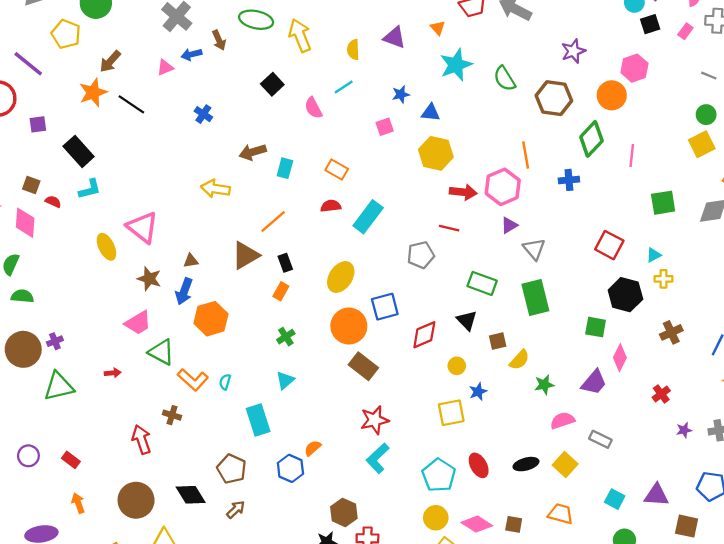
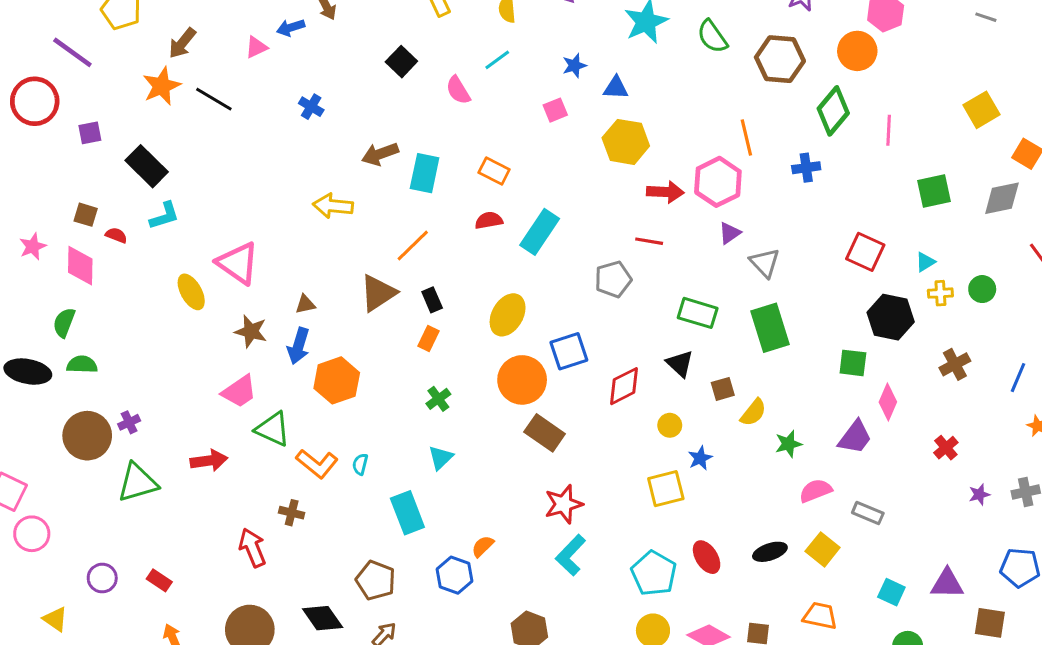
green circle: (706, 115) -> (982, 289), moved
cyan rectangle: (285, 168) -> (425, 173), size x1.4
red arrow: (113, 373) -> (209, 461), size x1.6

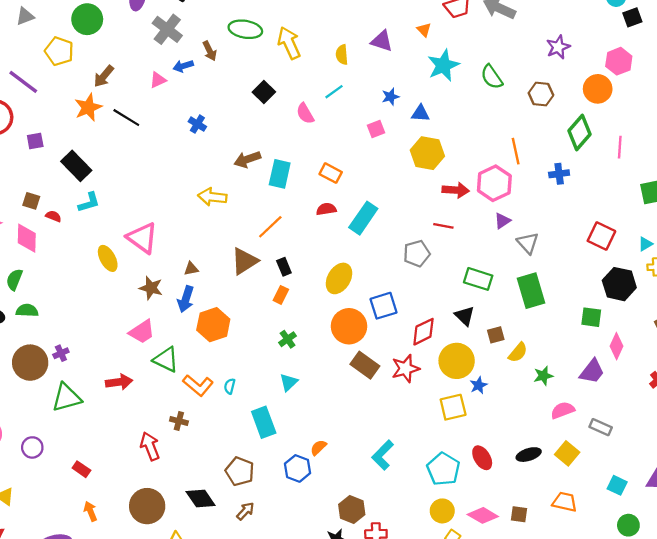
brown hexagon: (780, 59) -> (541, 94), size x0.7
yellow circle: (670, 425) -> (457, 361), size x2.0
red star: (564, 504) -> (405, 369), moved
purple circle: (102, 578) -> (32, 447), moved

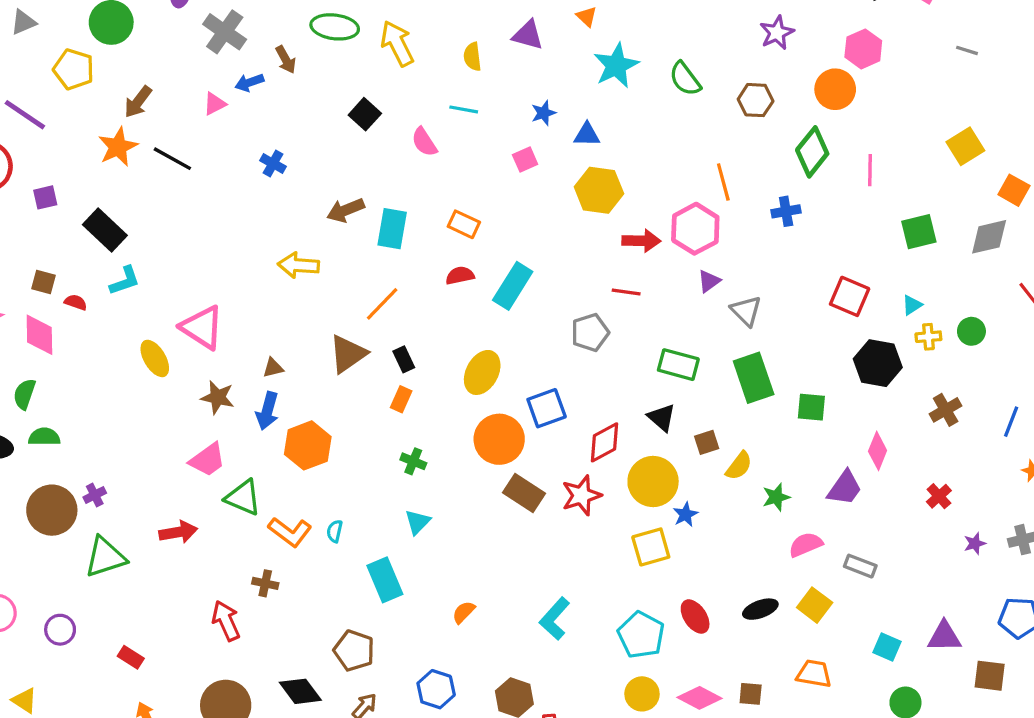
cyan line: (334, 92) -> (464, 109), turned 48
green square: (591, 317) -> (811, 407), moved
green cross: (288, 339) -> (413, 461), turned -30
blue hexagon: (297, 468) -> (436, 689), moved

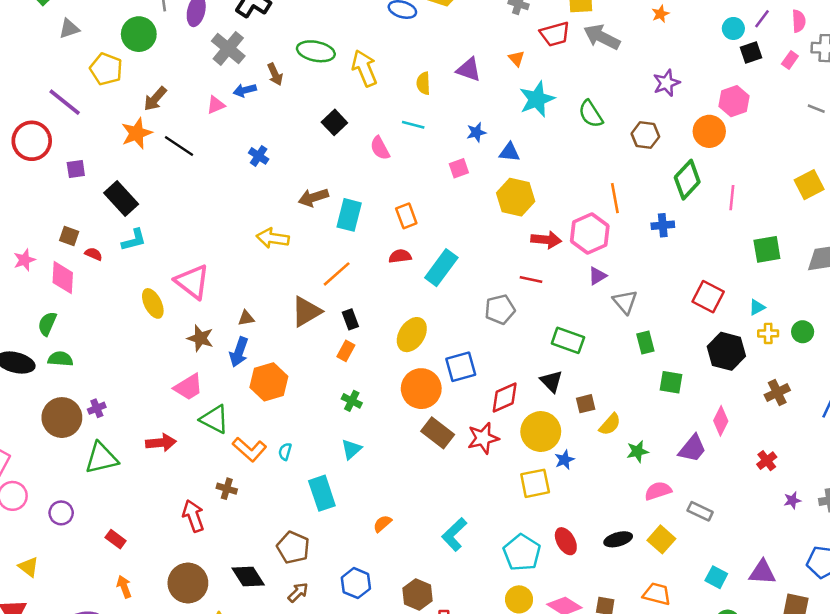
orange rectangle: (464, 224) -> (406, 216), turned 40
green rectangle: (754, 378) -> (645, 342), moved, size x0.6

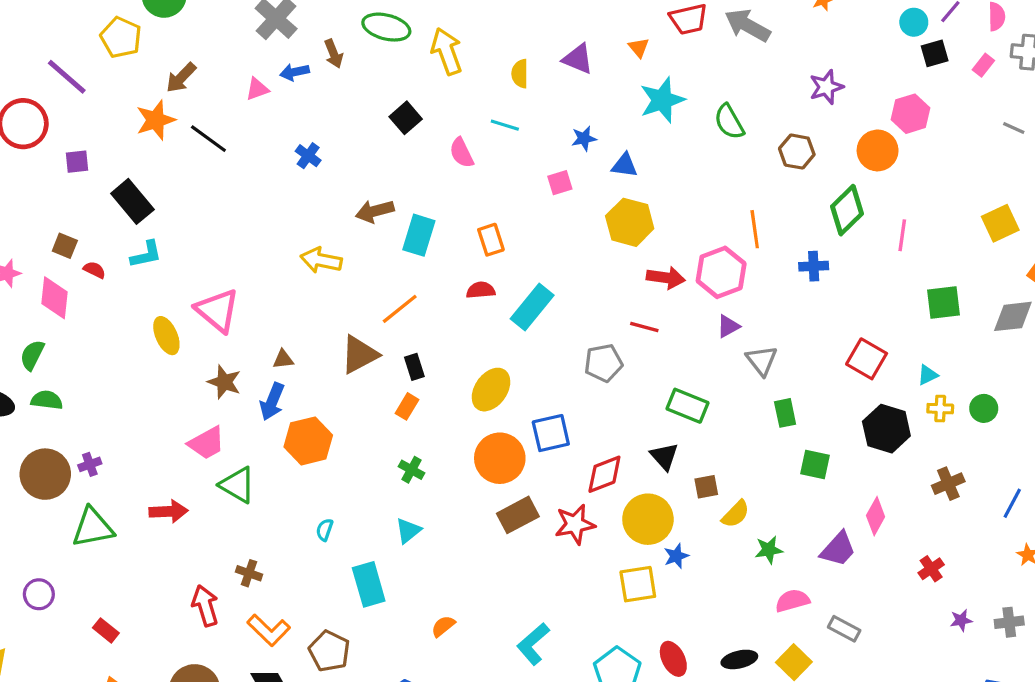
brown rectangle: (438, 433) -> (518, 515), turned -68
orange L-shape: (250, 449) -> (269, 630), moved

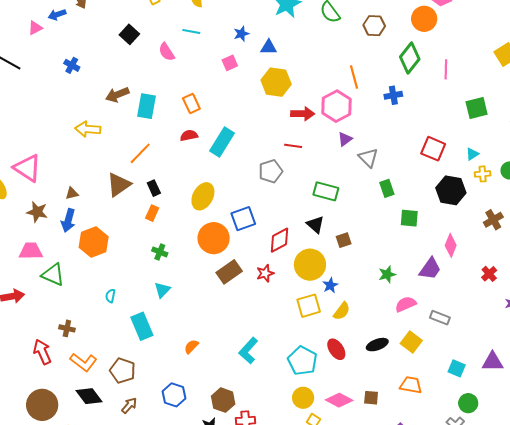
pink trapezoid: (207, 443) -> (31, 251), turned -145
yellow semicircle: (736, 514) -> (342, 311), moved
red star: (575, 524) -> (265, 273), size x0.7

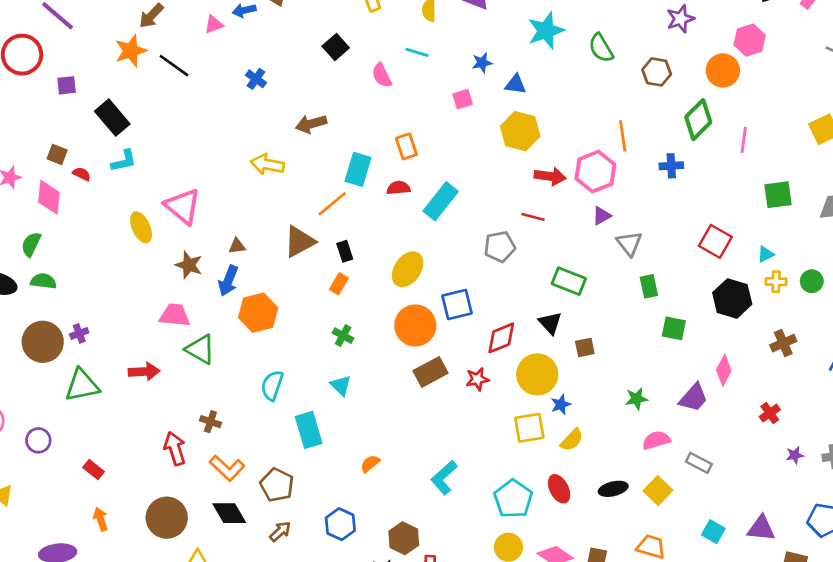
cyan rectangle: (146, 106) -> (358, 169), moved
cyan triangle: (162, 290) -> (341, 386), turned -36
cyan semicircle: (110, 296) -> (272, 385), size x1.6

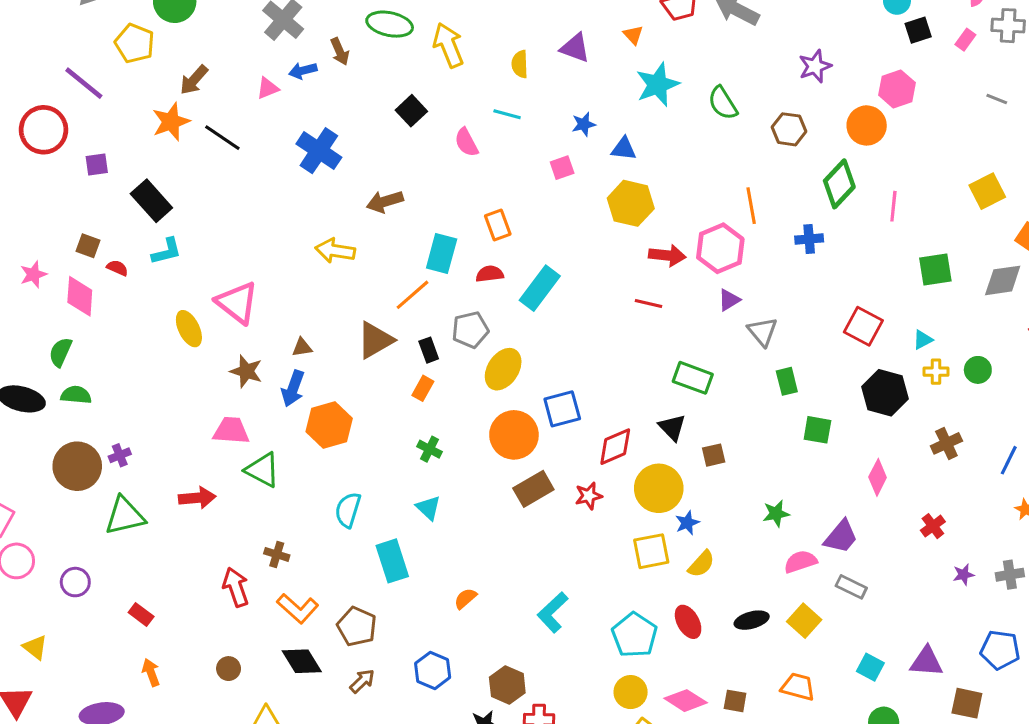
blue cross: (256, 79) -> (319, 151), size x1.8
gray pentagon: (500, 247) -> (470, 330), moved
purple trapezoid: (693, 398) -> (841, 537), moved
brown circle: (167, 518) -> (229, 669), size x0.5

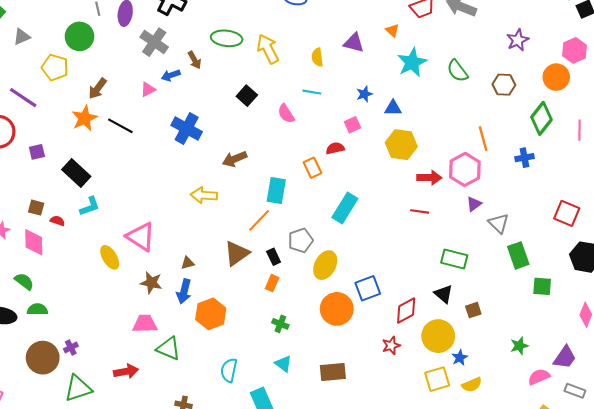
red semicircle: (490, 274) -> (335, 148), moved
green semicircle: (60, 352) -> (24, 281), turned 108
green rectangle: (787, 381) -> (518, 255), size x1.4
brown rectangle: (533, 489) -> (333, 372), moved, turned 30
yellow semicircle: (701, 564) -> (472, 385), turned 30

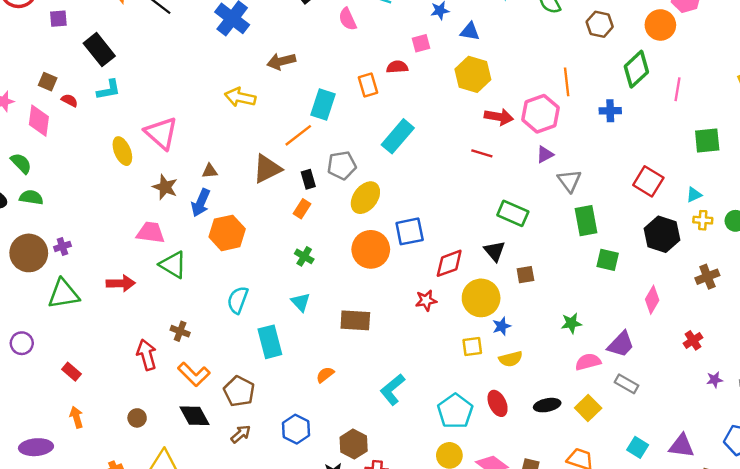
yellow square: (437, 379) -> (472, 347), size x0.7

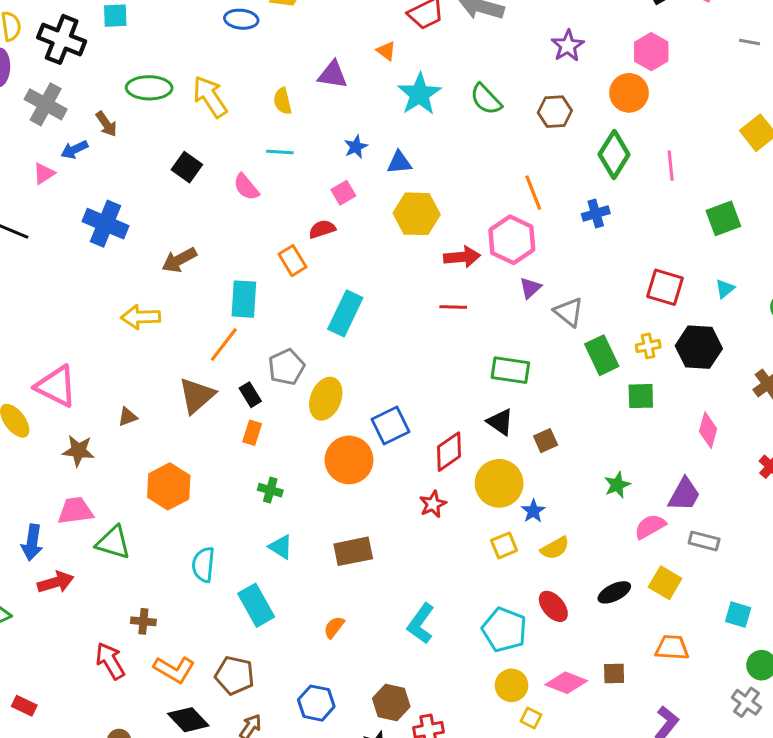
blue arrow: (201, 203) -> (32, 542), moved
yellow cross: (703, 220) -> (648, 346), moved

